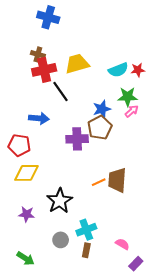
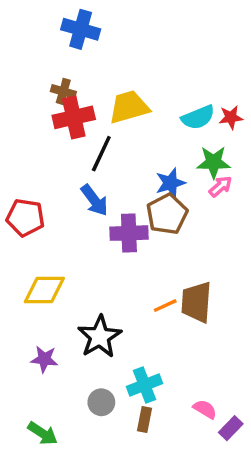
black line: (61, 92) -> (101, 154), turned 60
blue arrow: (39, 118) -> (94, 200), moved, turned 48
red pentagon: (19, 145) -> (25, 218), moved
purple rectangle: (136, 264) -> (231, 428), moved

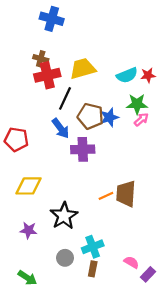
brown pentagon: (167, 214) -> (90, 116), moved, turned -30

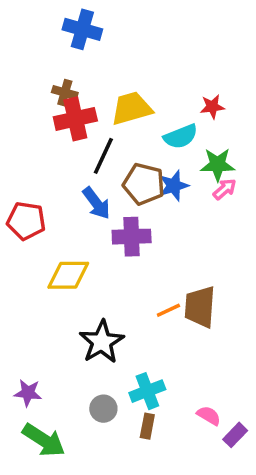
cyan semicircle: (127, 75) -> (181, 136), moved
red star: (148, 75) -> (212, 107), moved
yellow diamond: (28, 186) -> (68, 275), moved
purple star: (28, 230) -> (28, 393), moved
green arrow: (27, 278) -> (44, 440), size x1.4

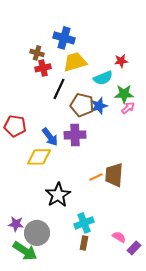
blue cross: (82, 29) -> (64, 38), moved
red cross: (75, 119) -> (43, 68), size x0.7
blue arrow: (96, 203) -> (50, 137), moved
gray circle: (103, 409) -> (37, 233), moved, size x1.6

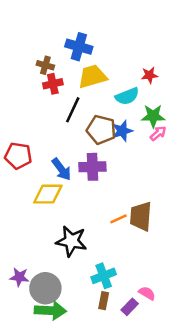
black star: (58, 195) -> (71, 241), turned -30
purple rectangle: (134, 248) -> (130, 307), moved
green arrow: (25, 251) -> (50, 311), moved, turned -30

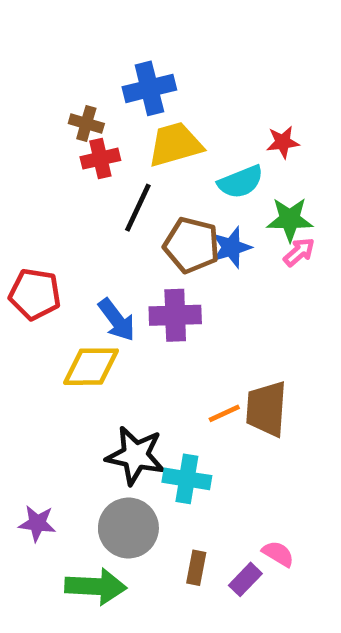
blue cross: (79, 47) -> (149, 88), turned -30
cyan cross: (104, 276) -> (187, 479), moved, turned 30
gray circle: (45, 288) -> (128, 528), moved

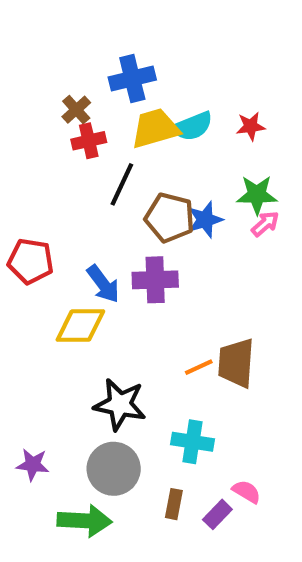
brown cross: (86, 123) -> (76, 110), turned 32
cyan semicircle: (241, 182) -> (193, 126), moved
cyan cross: (187, 479) -> (193, 442), moved

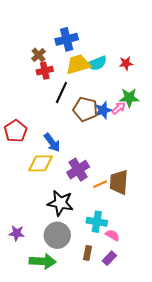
pink arrow: (265, 224) -> (119, 108), moved
red pentagon: (31, 261) -> (16, 131), turned 30
purple cross: (155, 280) -> (78, 170), moved, turned -30
pink semicircle: (246, 492) -> (112, 235), moved

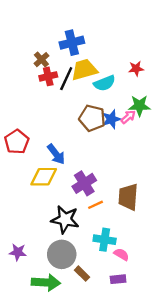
cyan semicircle: (97, 63) -> (105, 83), moved
black line: (61, 92) -> (66, 79), moved
orange line: (100, 184) -> (96, 205), moved
brown rectangle: (87, 253) -> (82, 274), moved, turned -56
purple rectangle: (109, 258) -> (118, 279), turned 40

